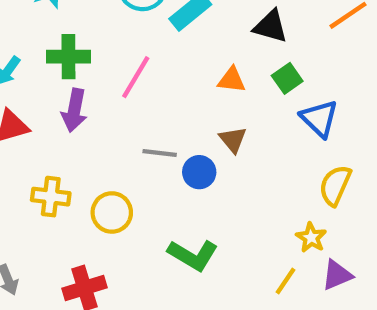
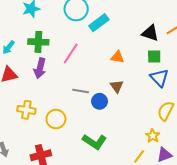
black triangle: (271, 26) -> (150, 33), moved
green square: (287, 78) -> (154, 56), moved, turned 32

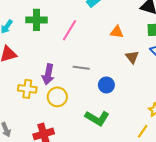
purple arrow: (40, 68) -> (48, 74), moved
brown triangle: (117, 86) -> (132, 57), moved
blue circle: (100, 101) -> (106, 85), moved

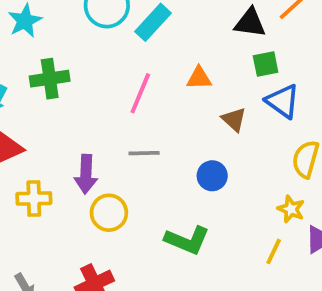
pink line: (70, 30) -> (140, 93), moved
blue circle: (106, 85) -> (212, 176), moved
yellow cross: (27, 89) -> (34, 198), moved

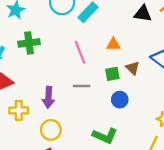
green square: (266, 64) -> (112, 74), moved
pink line: (140, 93) -> (80, 52), turned -45
yellow circle: (109, 213) -> (51, 130), moved

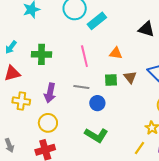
green cross: (29, 43) -> (41, 54), moved
blue circle: (120, 100) -> (97, 103), moved

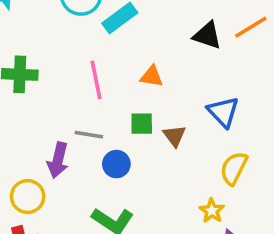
brown triangle: (130, 77) -> (174, 136), moved
purple arrow: (50, 93) -> (58, 160), moved

